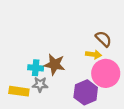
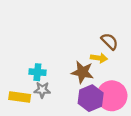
brown star: (55, 64) -> (82, 72), moved
pink circle: (106, 73) -> (112, 96), moved

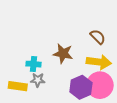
yellow arrow: (99, 58) -> (99, 62), moved, size x1.6
brown star: (82, 72) -> (63, 54), moved

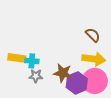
brown star: (63, 54) -> (63, 73), moved
yellow rectangle: (18, 86) -> (17, 58), moved

